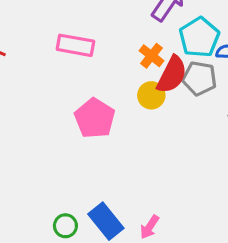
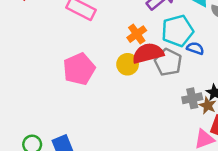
red semicircle: (172, 75) -> (148, 53), turned -148

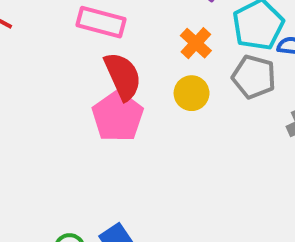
red semicircle: (148, 53) -> (123, 76), moved, turned 92

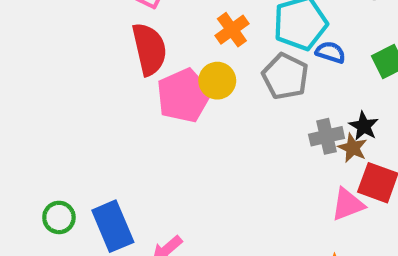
pink pentagon: (118, 116) -> (184, 96), moved

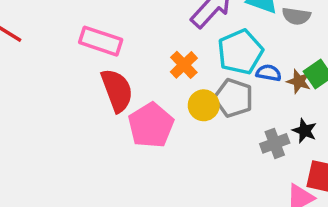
yellow circle: (217, 81) -> (204, 105), moved
brown star: (353, 148) -> (299, 81), moved

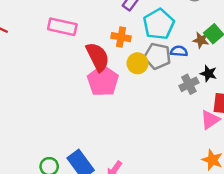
orange cross: (184, 65) -> (121, 37), turned -30
blue semicircle: (269, 73) -> (179, 51), moved
red semicircle: (117, 90) -> (98, 57), moved

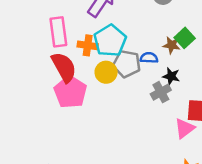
cyan pentagon: (159, 24) -> (110, 41), moved
pink rectangle: (62, 27) -> (58, 32), moved, turned 72
black star: (208, 73) -> (171, 76), moved

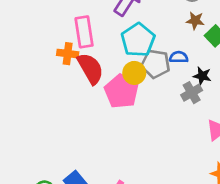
orange cross: (88, 45) -> (68, 54), moved
brown star: (172, 45) -> (195, 21), moved
pink pentagon: (70, 92) -> (121, 91), moved

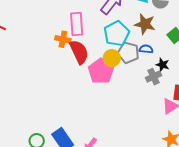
brown star: (195, 21) -> (145, 24), moved, size x1.5

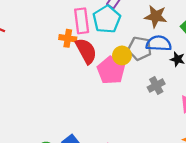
cyan pentagon: (117, 34) -> (107, 19), moved
blue semicircle: (146, 49) -> (159, 43), size x1.6
gray cross: (153, 77) -> (156, 86), moved

